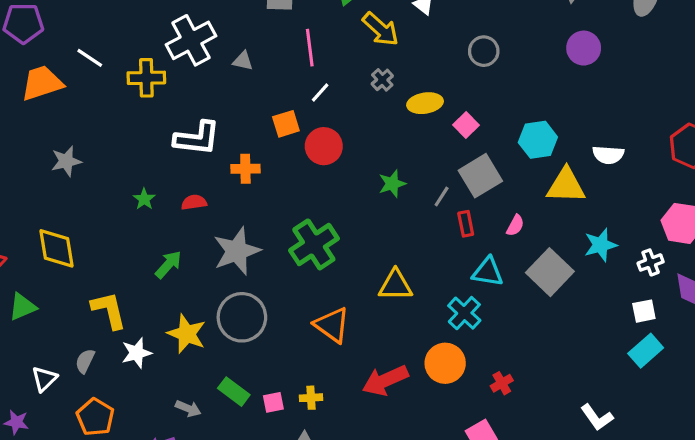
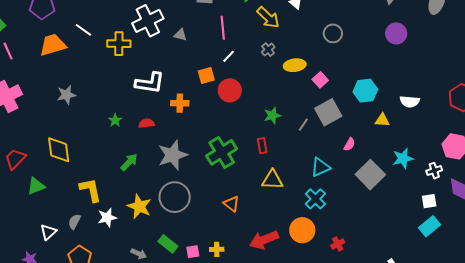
yellow triangle: (566, 186) -> (382, 120), size x0.6
red rectangle: (466, 224) -> (262, 146), moved
cyan triangle: (488, 272) -> (320, 167), moved, turned -35
orange triangle: (332, 325) -> (231, 204), size x0.7

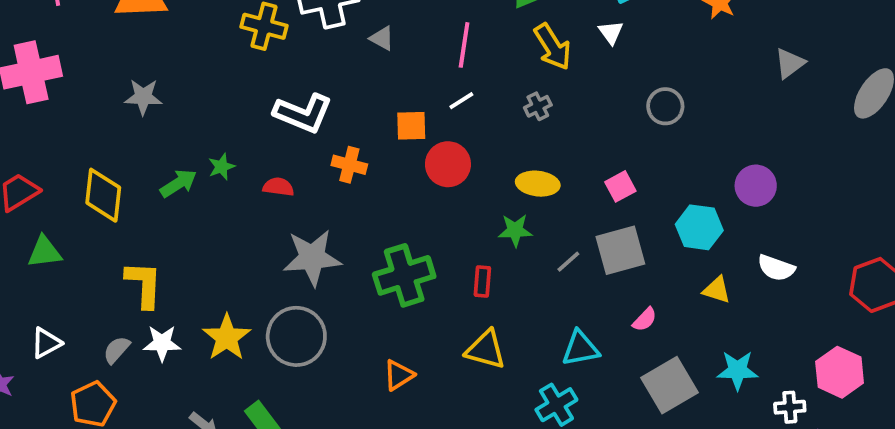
purple circle: (396, 33) -> (756, 186), moved
yellow ellipse: (295, 65) -> (538, 184), moved
green arrow: (129, 162) -> (178, 183), moved
orange triangle: (231, 204) -> (399, 375), turned 36
gray semicircle: (74, 222) -> (117, 350), moved

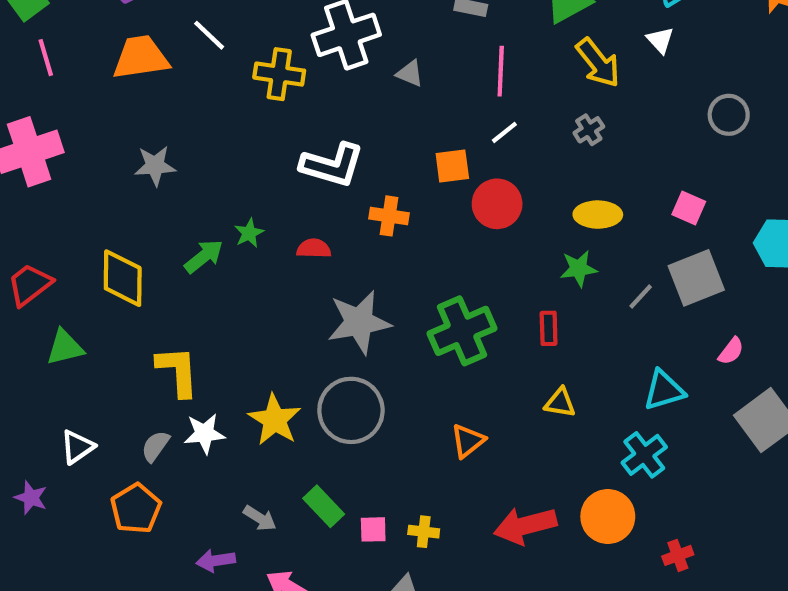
pink square: (620, 186) -> (689, 208), turned -32
yellow triangle: (486, 350) -> (560, 403), size x0.7

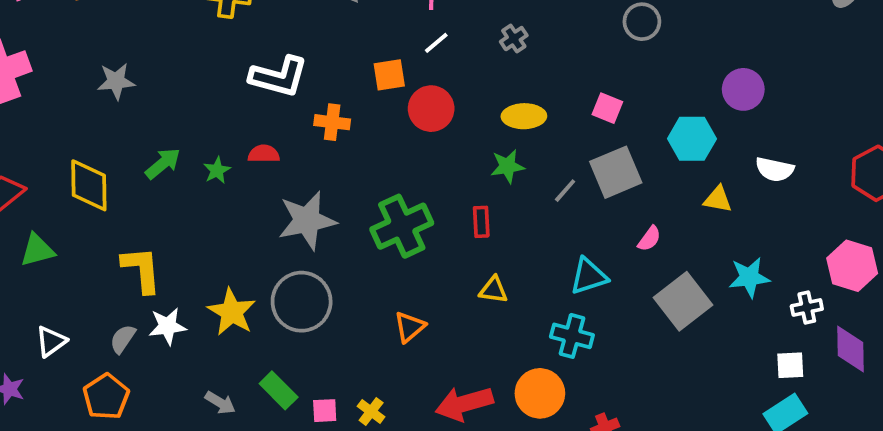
green star: (249, 233) -> (217, 170), moved
cyan cross: (644, 455) -> (572, 336), turned -36
yellow cross: (424, 532) -> (371, 411), turned 32

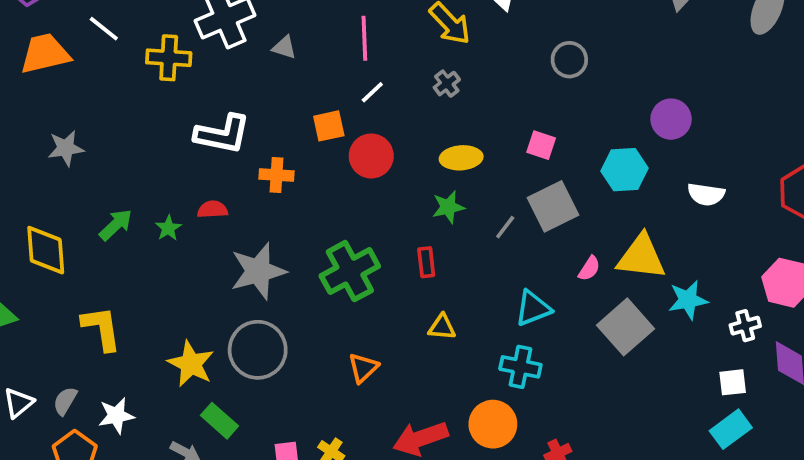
yellow triangle: (718, 199) -> (641, 257), moved, size x1.8
white star: (167, 326) -> (116, 416), moved
gray semicircle: (123, 339) -> (65, 401), moved
green rectangle: (279, 390) -> (219, 421), moved

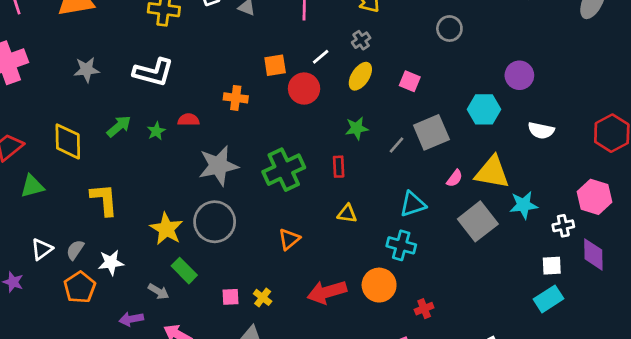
white line: (372, 92) -> (321, 57), moved
white L-shape: (222, 134) -> (153, 72), moved
pink square: (541, 145) -> (410, 81), moved
yellow ellipse: (461, 158) -> (360, 76), moved, turned -56

